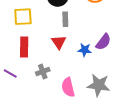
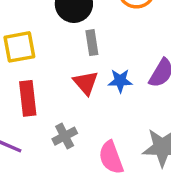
blue star: (85, 50) -> (120, 81), moved

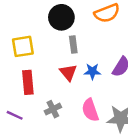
pink semicircle: (111, 157) -> (90, 110), moved

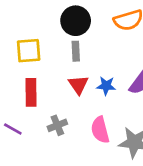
gray rectangle: (73, 45) -> (76, 51), moved

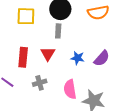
yellow square: (29, 51) -> (26, 16), moved
red triangle: (78, 85) -> (48, 54), moved

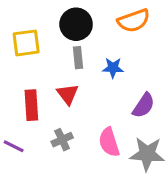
blue star: (78, 58) -> (113, 68), moved
purple semicircle: (102, 58) -> (144, 105), moved

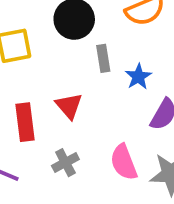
gray rectangle: (78, 58) -> (103, 58), moved
blue star: (113, 68) -> (138, 77), moved, turned -30

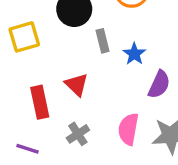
pink semicircle: (124, 162) -> (128, 129), turned 36

